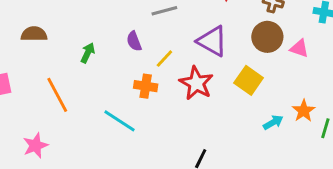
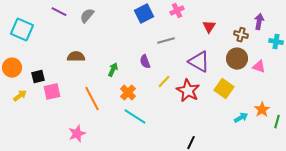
yellow line: (164, 59) -> (164, 82), moved
orange cross: (146, 86) -> (128, 93), moved, turned 35

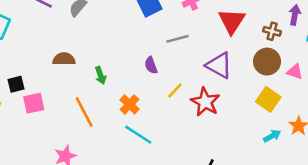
red triangle: (209, 27) -> (232, 21), size x1.6
green arrow: (113, 70) -> (101, 75), moved, turned 136
yellow square: (224, 89) -> (268, 99), moved

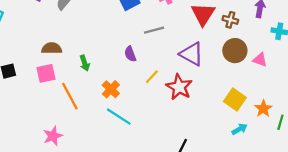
brown cross: (272, 31) -> (230, 20), moved
yellow square: (268, 99) -> (235, 100), moved
pink square: (34, 103) -> (46, 73), moved
cyan arrow: (272, 136) -> (239, 129), moved

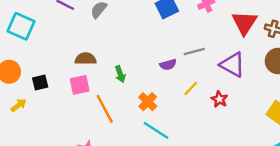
gray line: (154, 30) -> (194, 51), moved
purple semicircle: (130, 54) -> (168, 65), turned -84
red star: (179, 87) -> (219, 99), size x0.6

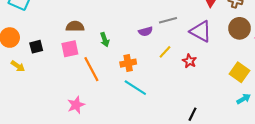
orange cross: (148, 102) -> (128, 63), turned 35
yellow arrow: (19, 105) -> (18, 66), turned 72

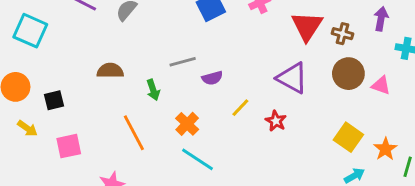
gray line: (168, 20) -> (183, 62), moved
pink square: (70, 49) -> (69, 146), moved
orange cross: (128, 63) -> (187, 124), turned -35

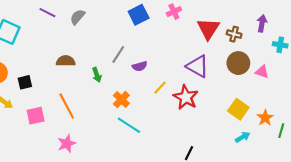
gray line: (183, 62) -> (118, 54), turned -42
red star: (276, 121) -> (186, 97), size x1.6
orange line: (134, 133) -> (67, 106), moved

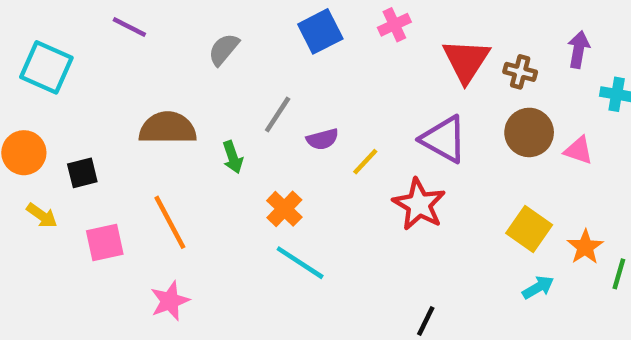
gray semicircle: (77, 17) -> (224, 49), moved
brown semicircle: (66, 61) -> (168, 128), size x1.4
yellow line: (160, 88) -> (365, 162), moved

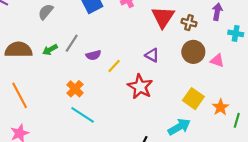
purple triangle: (444, 139) -> (152, 55), size x0.6
green arrow: (233, 157) -> (50, 50), moved, turned 80
cyan arrow: (538, 287) -> (179, 127), moved, size x1.5

